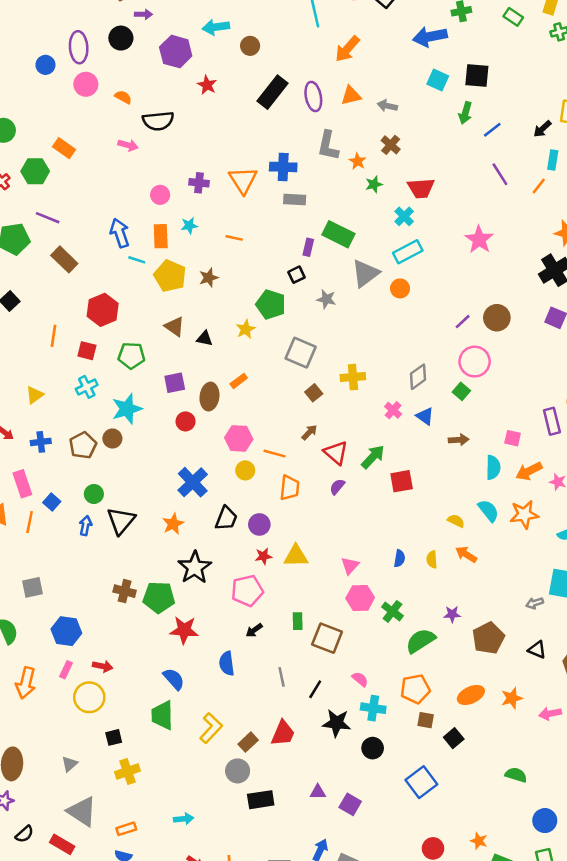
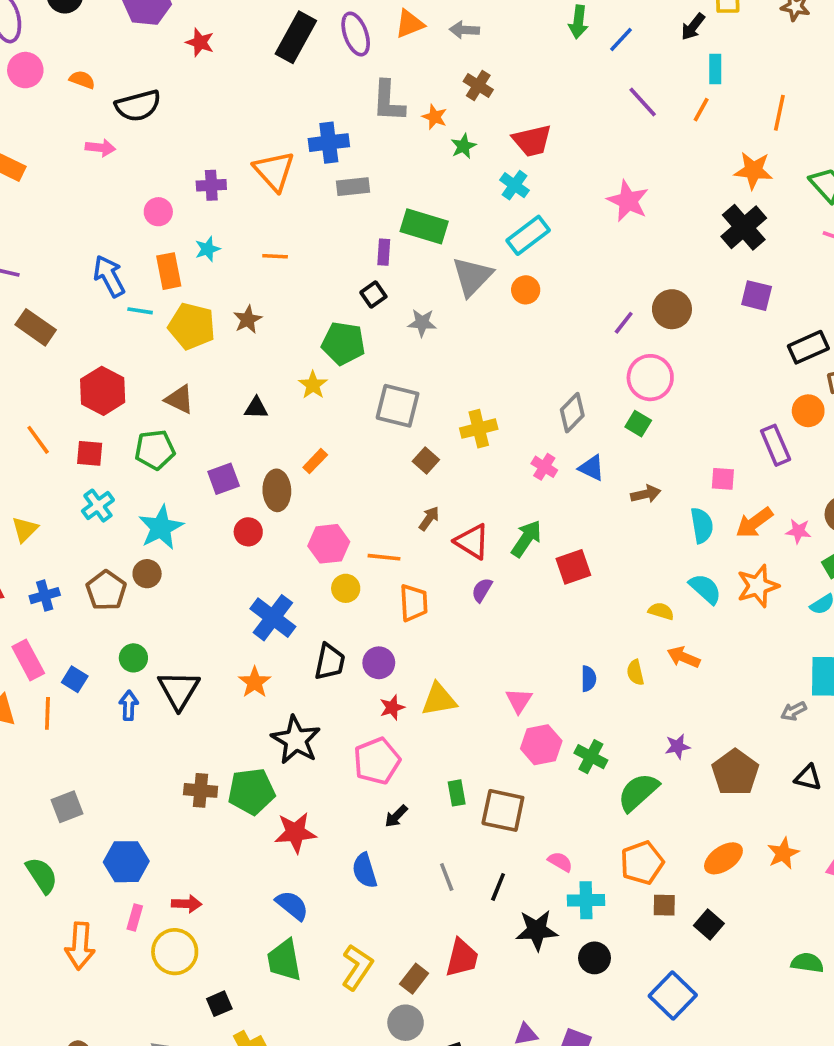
brown triangle: (175, 326) -> (179, 399), moved
orange line: (54, 336) -> (38, 440), turned -35

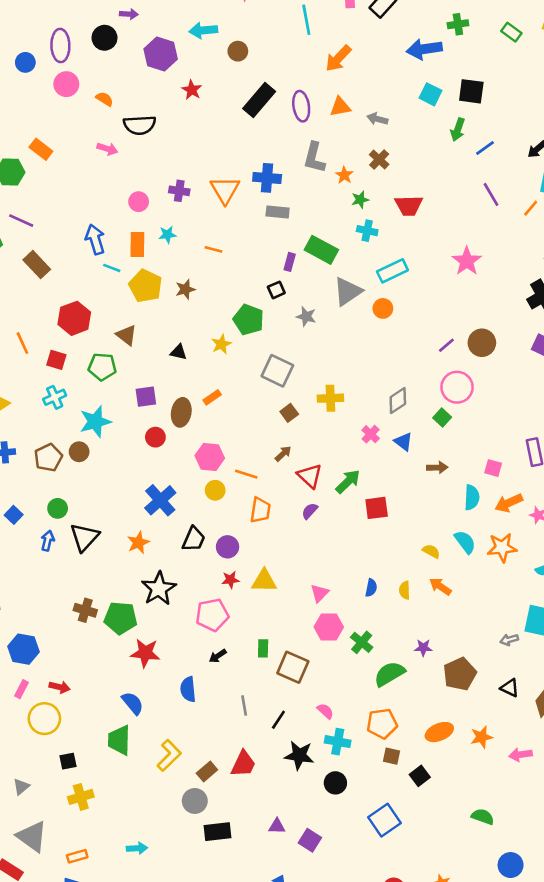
cyan cross: (515, 185) -> (367, 231), moved, turned -36

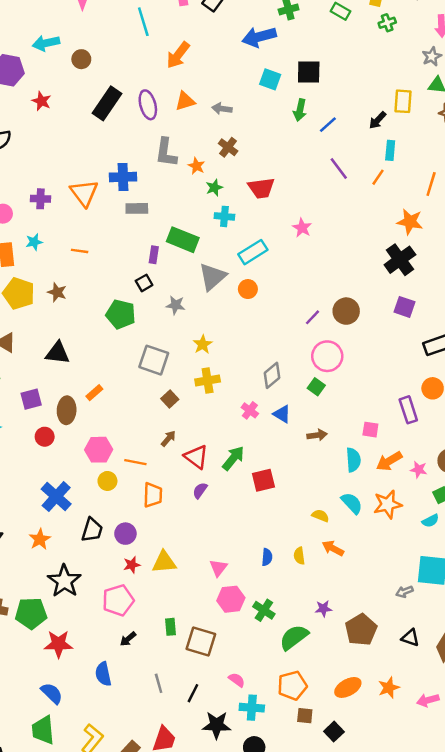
pink star: (467, 261) -> (302, 228), moved, size x0.7
brown star: (185, 289) -> (57, 292), turned -30
yellow star: (221, 344) -> (203, 344), moved
black triangle: (179, 352) -> (57, 353), size x1.5

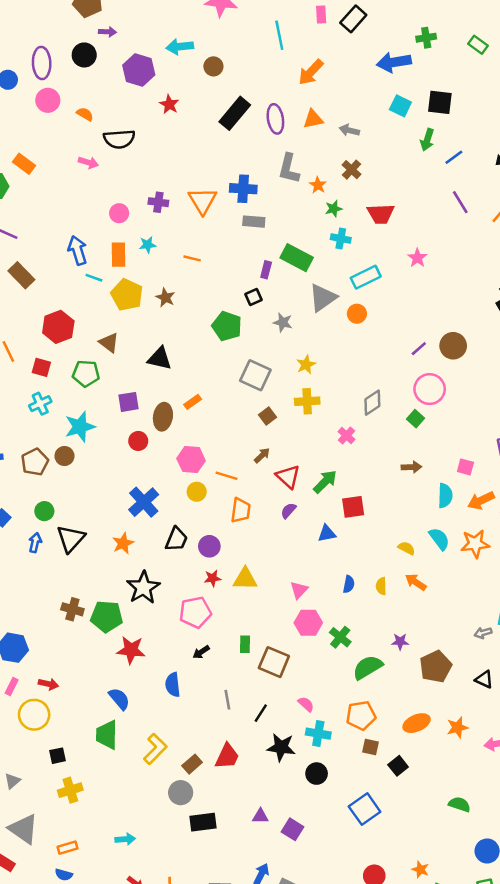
blue triangle: (282, 414) -> (327, 533), moved, turned -48

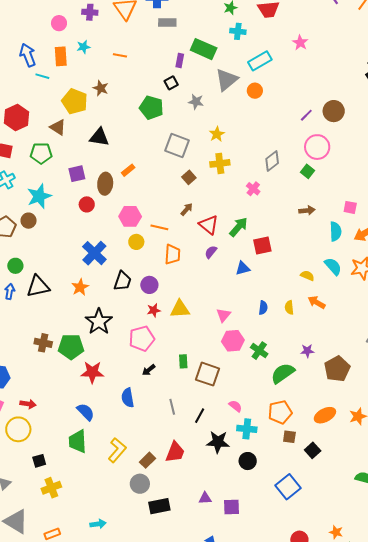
yellow pentagon: (127, 295) -> (75, 101), moved
black triangle: (71, 539) -> (38, 286), turned 40
purple square: (293, 829) -> (231, 507), turned -30

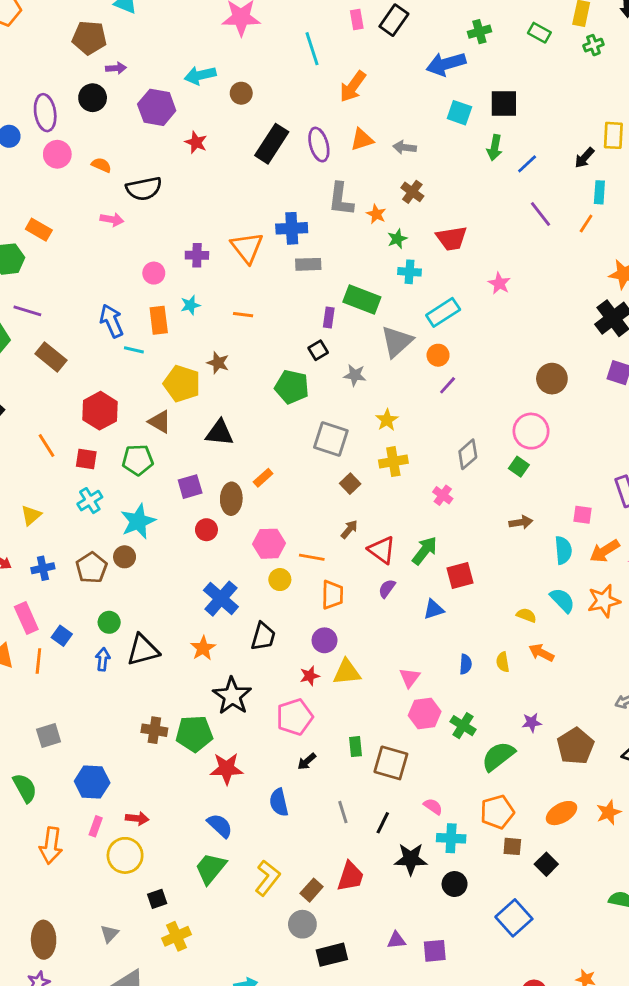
purple line: (306, 115) -> (448, 385), moved
purple circle: (149, 285) -> (325, 640), moved
green trapezoid: (78, 441) -> (211, 868), turned 45

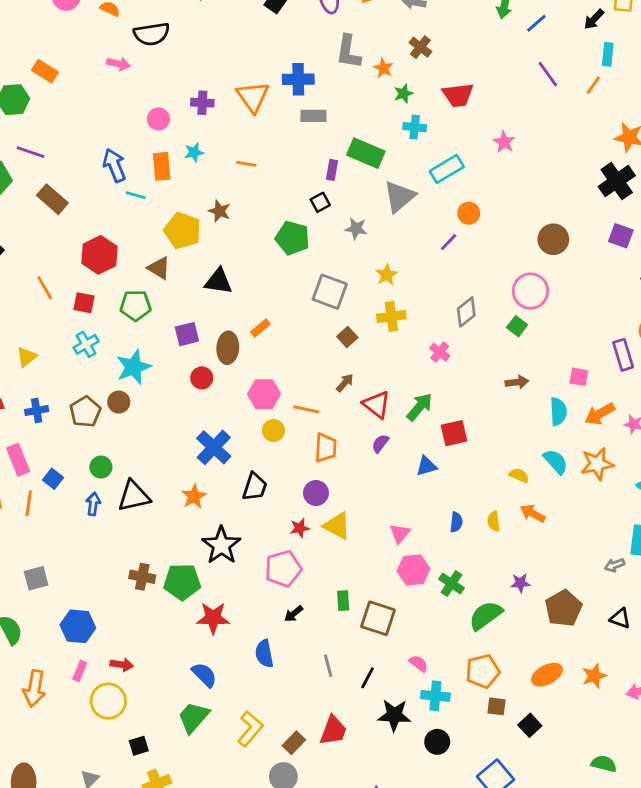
orange circle: (438, 355) -> (469, 213), moved
yellow triangle: (347, 672) -> (337, 526), turned 32

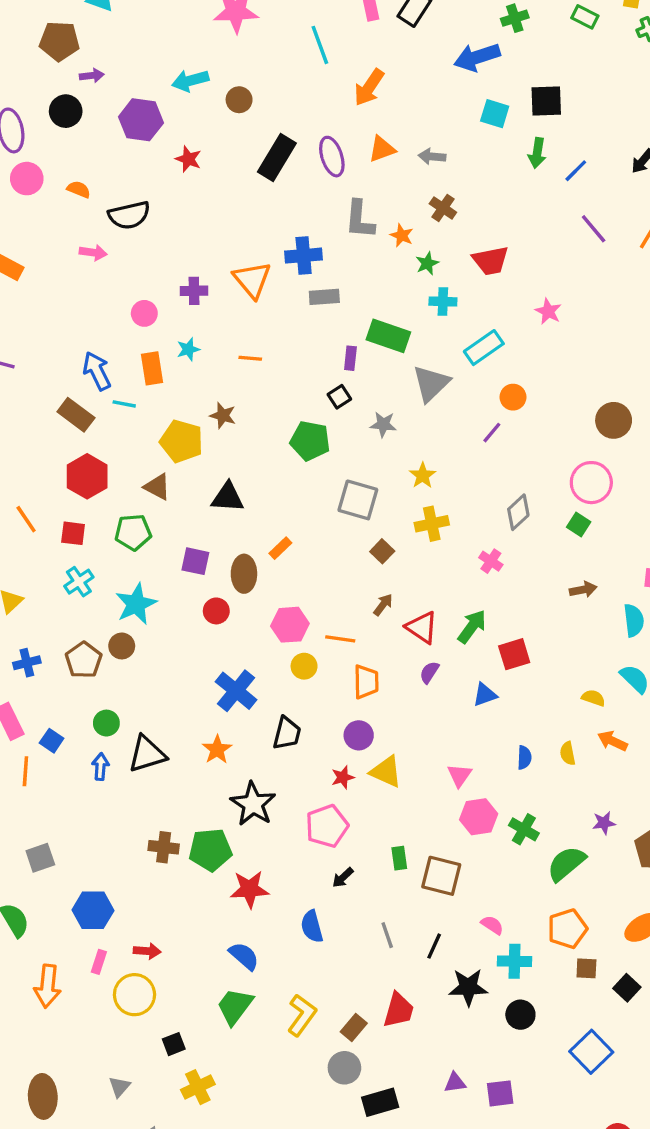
brown rectangle: (52, 199) -> (76, 415), moved
purple square: (187, 334) -> (195, 561), turned 30

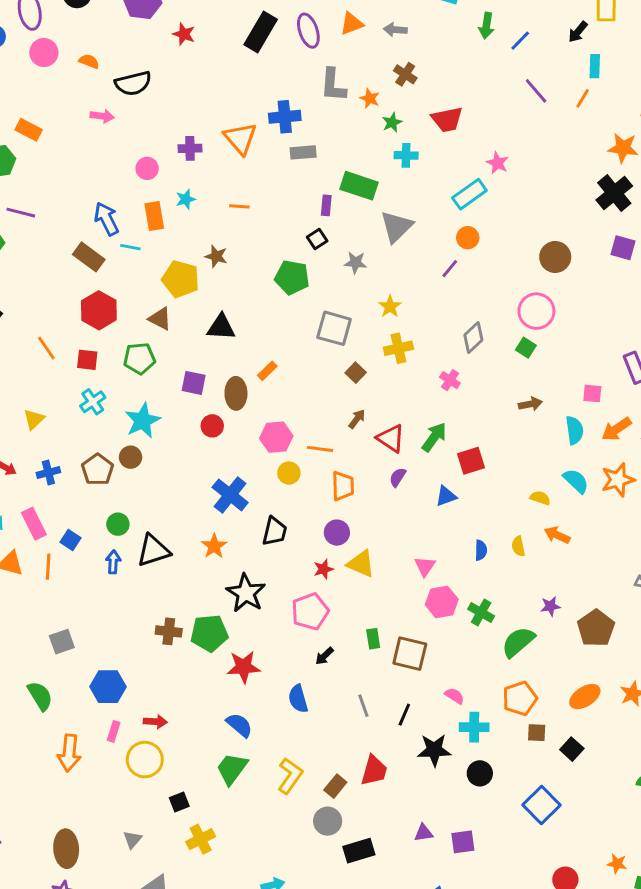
cyan rectangle: (484, 348) -> (469, 194), moved

